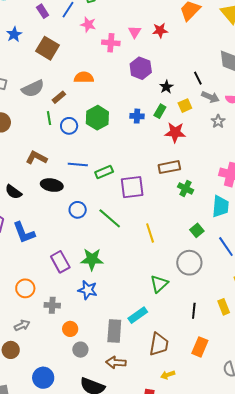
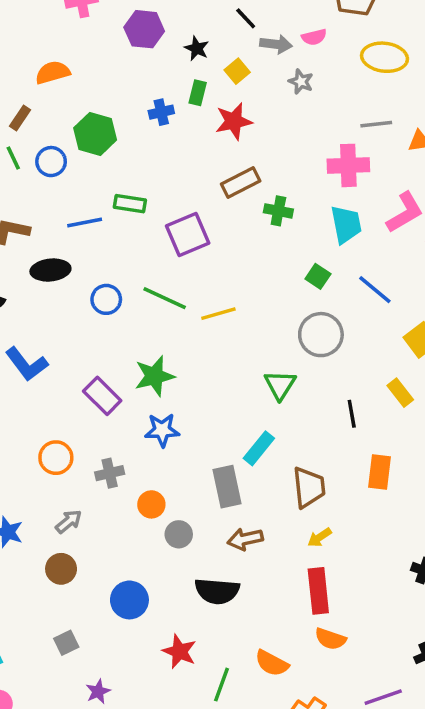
green rectangle: (104, 172) -> (130, 204), moved, turned 48
yellow line: (150, 233) -> (218, 314), moved, turned -72
yellow arrow: (168, 375) -> (320, 537), moved

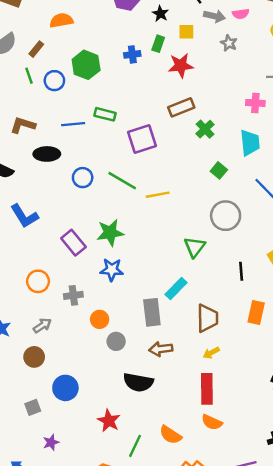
yellow square: (237, 71) -> (186, 32), turned 35
pink cross: (348, 165) -> (255, 103), size x0.7
green cross: (278, 211) -> (205, 129), turned 30
green square: (318, 276) -> (219, 170), moved
blue circle: (129, 600) -> (65, 388), moved

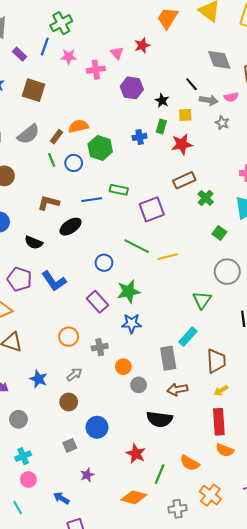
orange semicircle: (61, 20) -> (78, 126), moved
black ellipse: (47, 154) -> (70, 227), turned -30
blue circle: (83, 178) -> (104, 263), moved

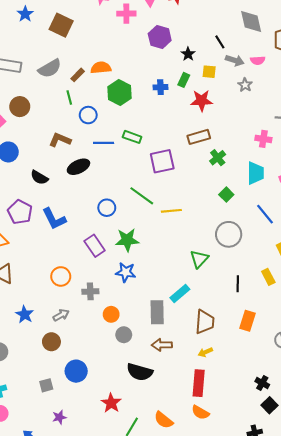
blue circle: (74, 163) -> (88, 115), moved

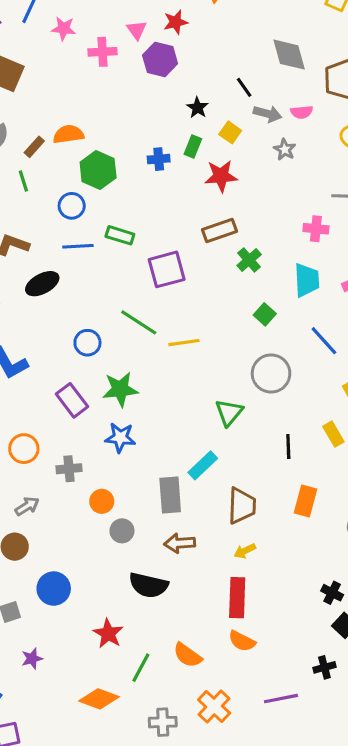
purple hexagon: (160, 37) -> (160, 59), moved
yellow square: (209, 72) -> (230, 132), turned 32
blue circle: (88, 115) -> (72, 206), moved

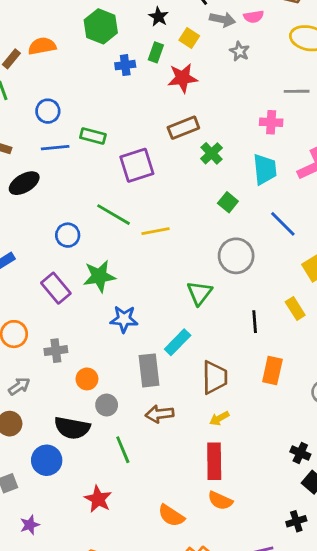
green hexagon: (98, 170) -> (101, 26), moved
blue star: (120, 438) -> (124, 319), moved
black semicircle: (149, 585) -> (72, 428), moved
green line: (141, 668) -> (123, 450), moved, turned -48

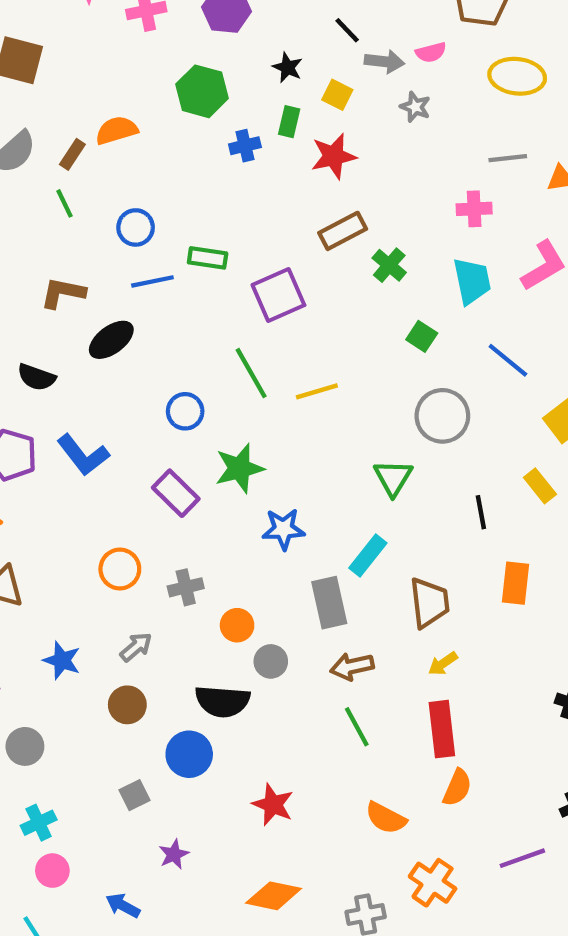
green line: (114, 215) -> (251, 373), turned 36
green line: (123, 450) -> (357, 727), moved
orange semicircle: (220, 501) -> (457, 788), turned -85

